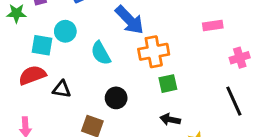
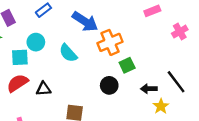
black circle: (116, 98) -> (109, 85), moved
black line: (234, 101) -> (176, 82), moved
black arrow: (170, 119) -> (149, 89), moved

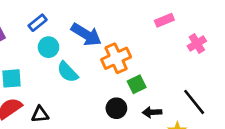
cyan circle: (36, 42) -> (48, 47), moved
black arrow: (149, 89) -> (152, 112), moved

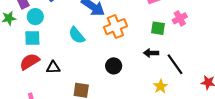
cyan circle: (48, 47) -> (35, 17), moved
green square: (137, 84) -> (158, 28), moved, turned 32
black arrow: (152, 112) -> (151, 53), moved

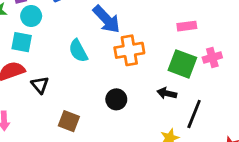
green square: (158, 28) -> (182, 64), size x1.5
black line: (175, 64) -> (194, 114), turned 45
black triangle: (53, 68) -> (40, 85), turned 40

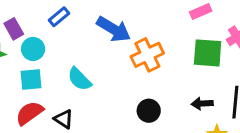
cyan semicircle: (78, 51) -> (79, 79), moved
black arrow: (167, 93) -> (202, 104), moved

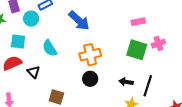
cyan circle: (33, 49) -> (31, 19), moved
orange cross: (147, 55) -> (90, 55), moved

